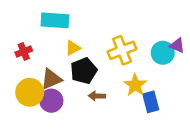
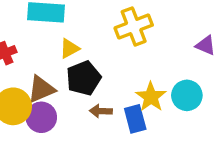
yellow cross: (122, 50) -> (134, 26), moved
cyan circle: (163, 53) -> (187, 95), moved
blue rectangle: (151, 102) -> (135, 119), moved

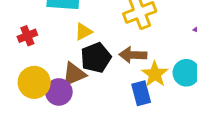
brown triangle: (41, 89) -> (74, 74), moved
brown arrow: (101, 111) -> (133, 55), moved, size x1.4

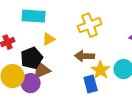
black pentagon: (96, 58) -> (32, 58), moved

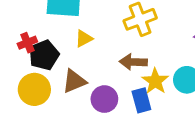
black pentagon: (32, 58) -> (44, 55), moved
purple circle: (31, 83) -> (104, 99), moved

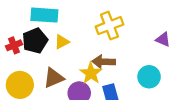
black pentagon: (44, 55) -> (35, 41), moved
yellow star: (155, 81) -> (91, 73), moved

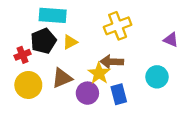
red cross: (14, 45) -> (23, 55), moved

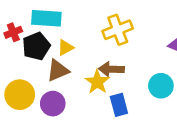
red cross: (23, 55) -> (13, 32), moved
brown triangle: (62, 78) -> (58, 70), moved
purple circle: (87, 93) -> (53, 104), moved

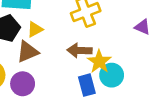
yellow star: (97, 82) -> (99, 62), moved
cyan circle: (161, 86) -> (112, 75), moved

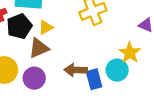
brown arrow: (79, 50) -> (76, 70), moved
yellow star: (99, 62) -> (130, 53), moved

